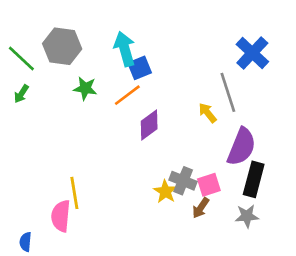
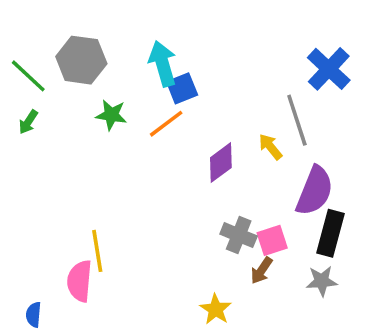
purple diamond: (149, 125) -> (221, 163), moved
yellow star: (165, 192) -> (216, 309), moved

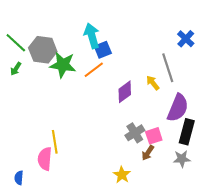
gray hexagon: (81, 60) -> (43, 50), moved
blue cross: (329, 69) -> (186, 39), size x0.7
green star: (111, 115) -> (63, 65), size x1.5
gray cross: (239, 235) -> (135, 133), turned 36

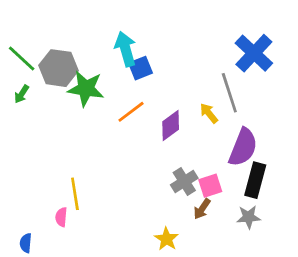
blue cross: (186, 39) -> (254, 53), size x1.6
orange line: (94, 70) -> (131, 112), moved
pink semicircle: (45, 159) -> (61, 217), size x0.6

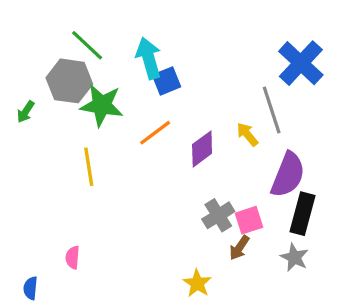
green line: (22, 59) -> (87, 45), moved
yellow line: (75, 194) -> (89, 167), moved
gray star: (248, 217) -> (294, 257), turned 30

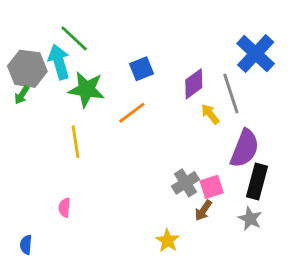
cyan arrow: (149, 58) -> (59, 62), moved
gray hexagon: (69, 81) -> (27, 69), moved
purple diamond: (202, 149) -> (194, 84), moved
pink semicircle: (73, 257) -> (64, 208), moved

